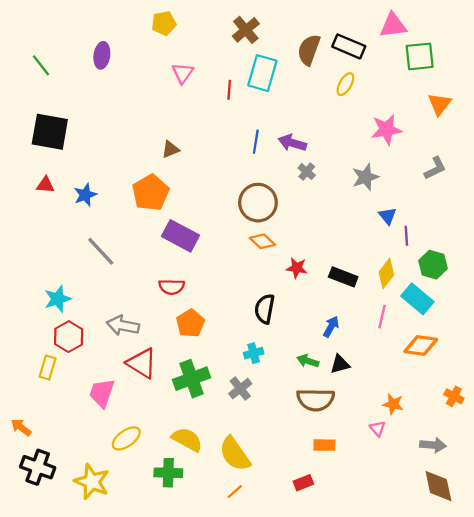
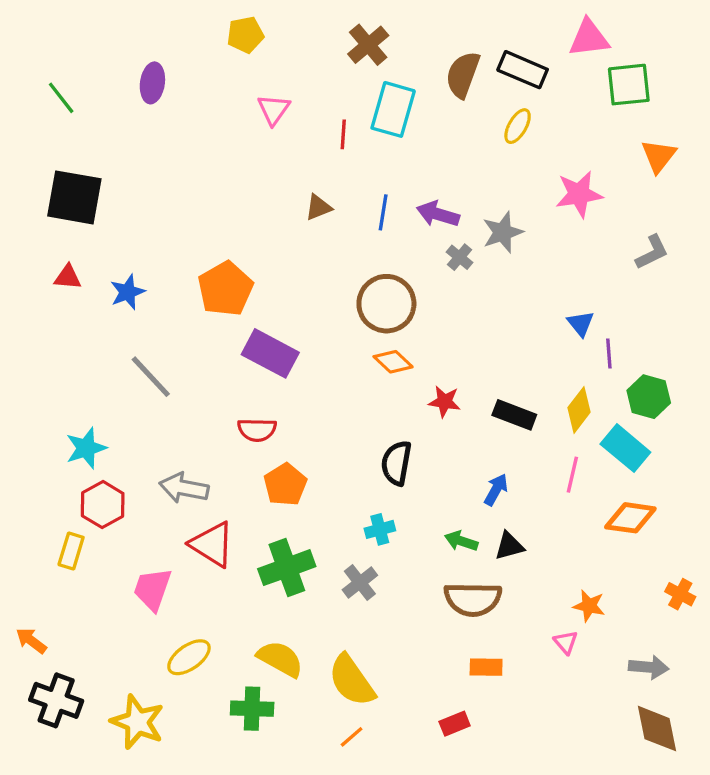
brown triangle: (171, 149) -> (318, 207), moved
gray star: (365, 177) -> (503, 232), moved

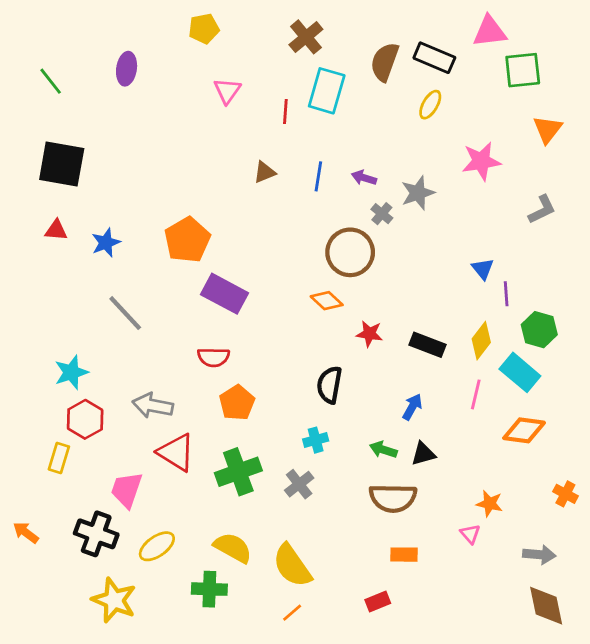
purple arrow: (438, 214) -> (364, 178), size x0.7
brown circle: (386, 304) -> (350, 252), moved
black cross: (56, 700) -> (96, 534), moved

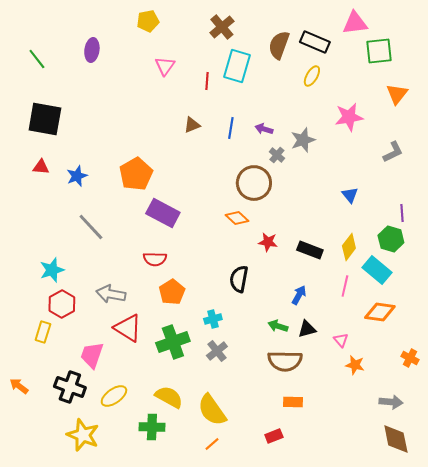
purple line: (506, 294) -> (402, 213), moved
cyan cross: (316, 440) -> (213, 319), moved
pink triangle: (470, 534) -> (341, 340), moved

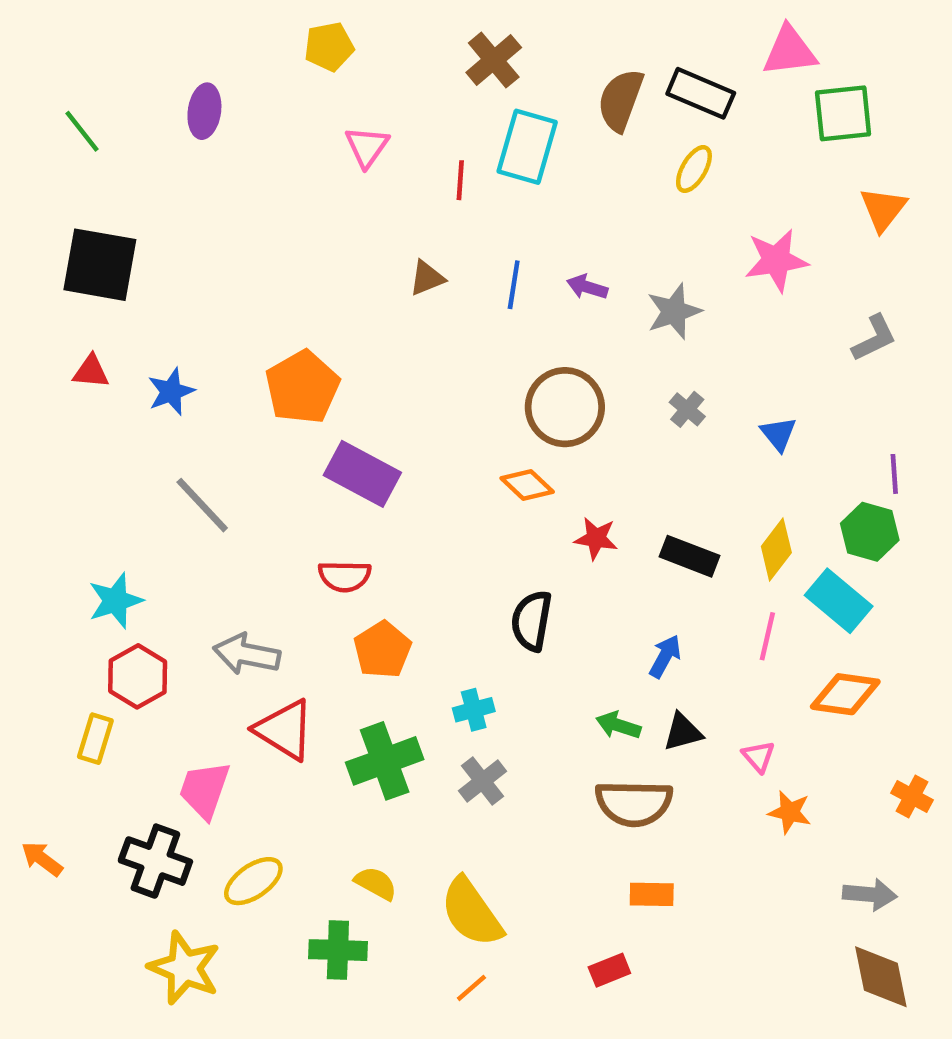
gray cross: (277, 155) -> (687, 409), moved
yellow semicircle: (169, 397) -> (376, 883), size x0.7

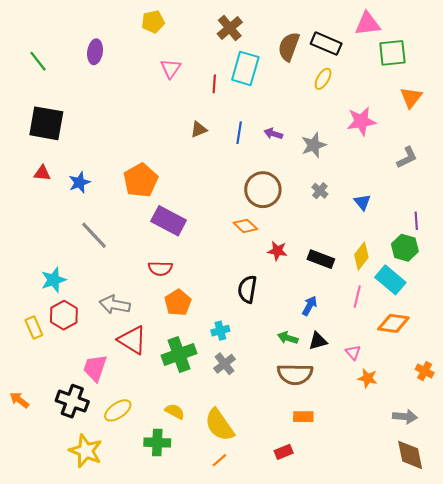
yellow rectangle: (95, 739) -> (34, 328), moved, turned -40

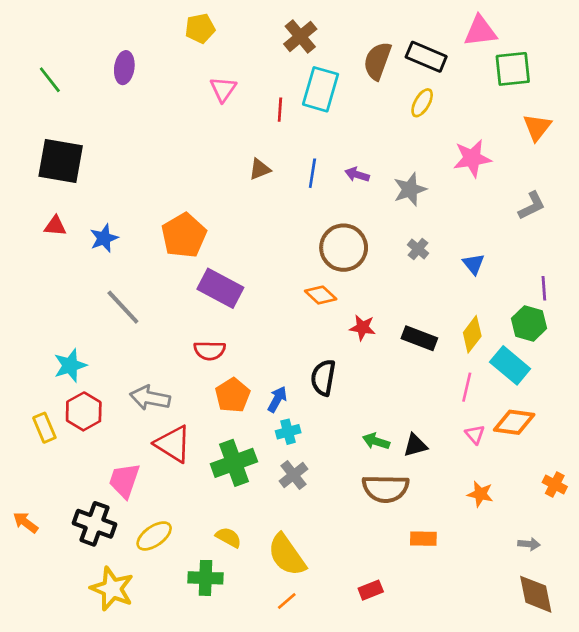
blue arrow: (310, 306) -> (277, 399), moved
pink triangle: (353, 352) -> (475, 434), moved
orange rectangle: (303, 417) -> (423, 539), moved
gray arrow: (405, 417) -> (529, 544), size x0.7

